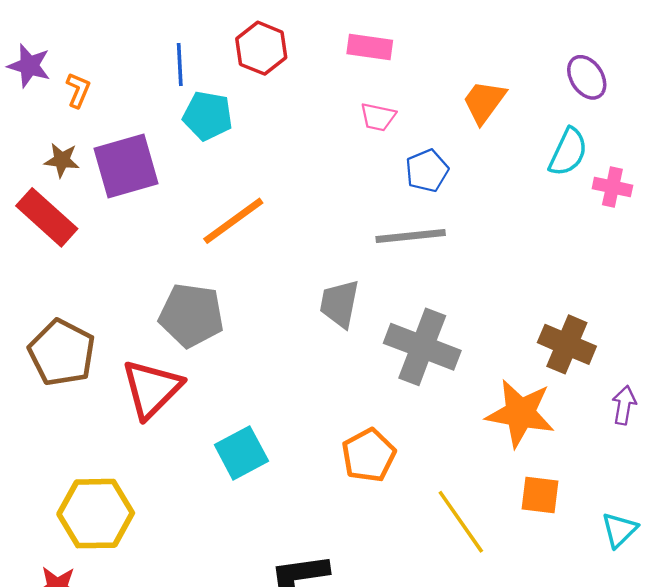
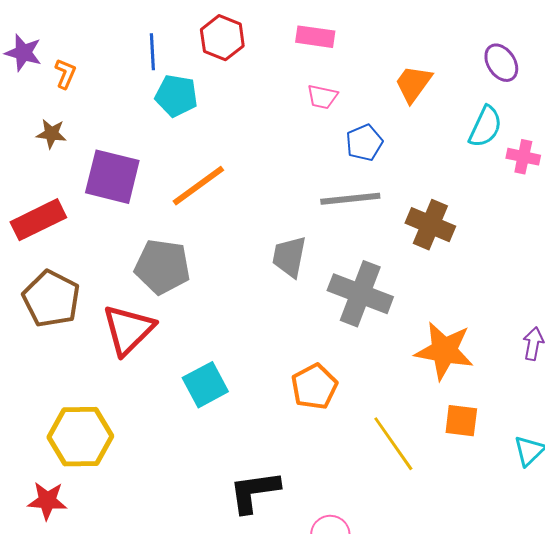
purple square: (126, 166) -> (112, 177), moved, turned 30
red rectangle: (47, 217) -> (38, 220), moved, turned -68
brown cross: (567, 344) -> (430, 225), moved

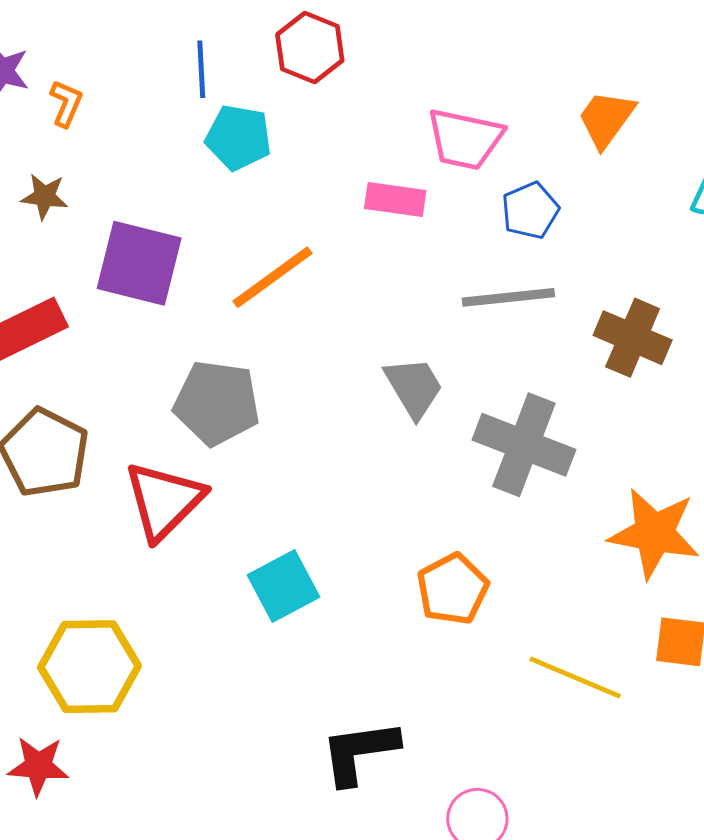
pink rectangle: (315, 37) -> (395, 200), moved
pink trapezoid: (322, 97) -> (465, 139), size x1.6
gray trapezoid: (289, 257) -> (414, 387), turned 138
yellow line: (393, 444) -> (575, 678), turned -32

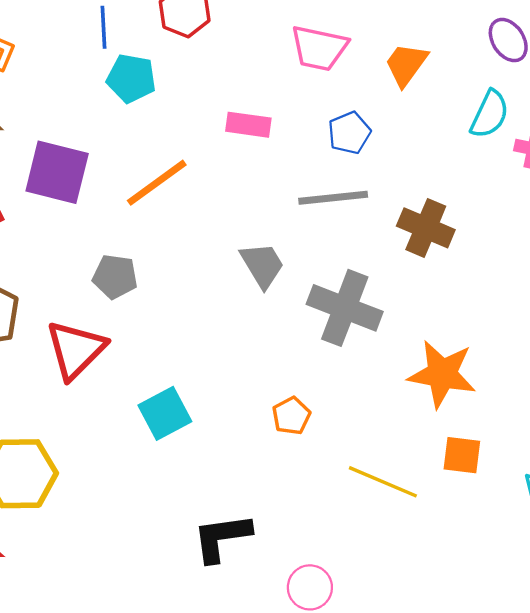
pink trapezoid: (465, 139) -> (319, 48), moved
gray pentagon: (217, 403) -> (115, 277), size x0.7
orange pentagon: (453, 589) -> (291, 416), size x0.7

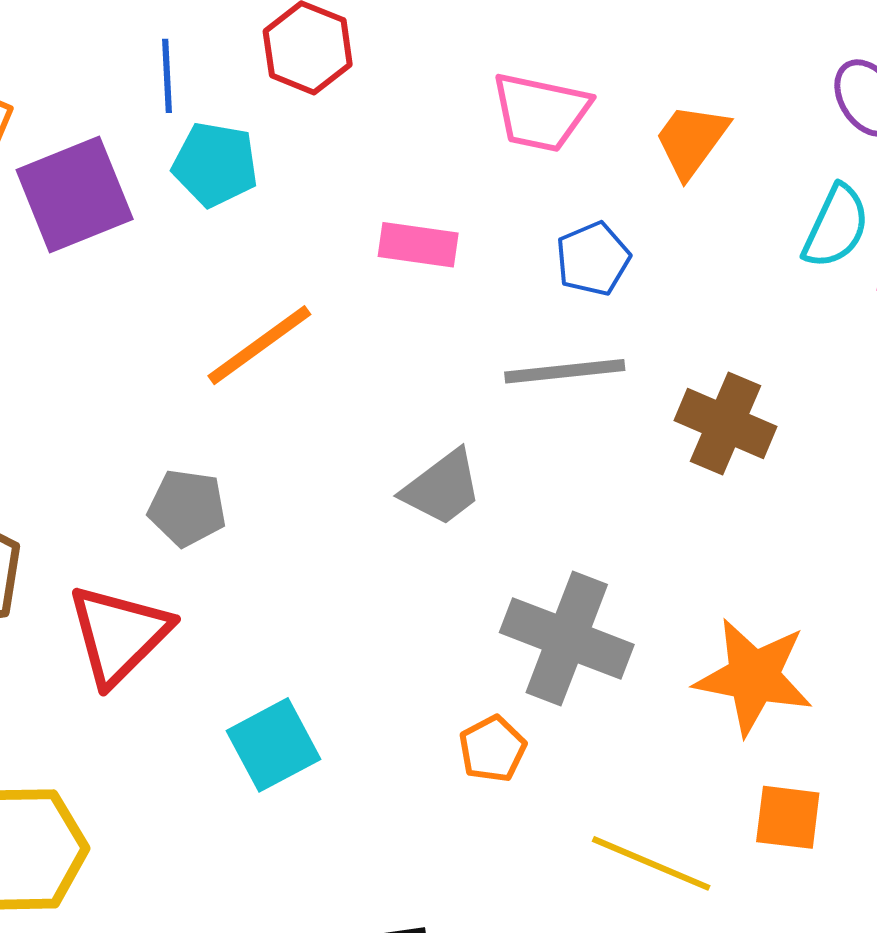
purple square: (57, 172) -> (75, 194), moved, turned -36
gray trapezoid: (262, 265) -> (442, 488), turned 84
gray cross: (345, 308) -> (567, 638), moved

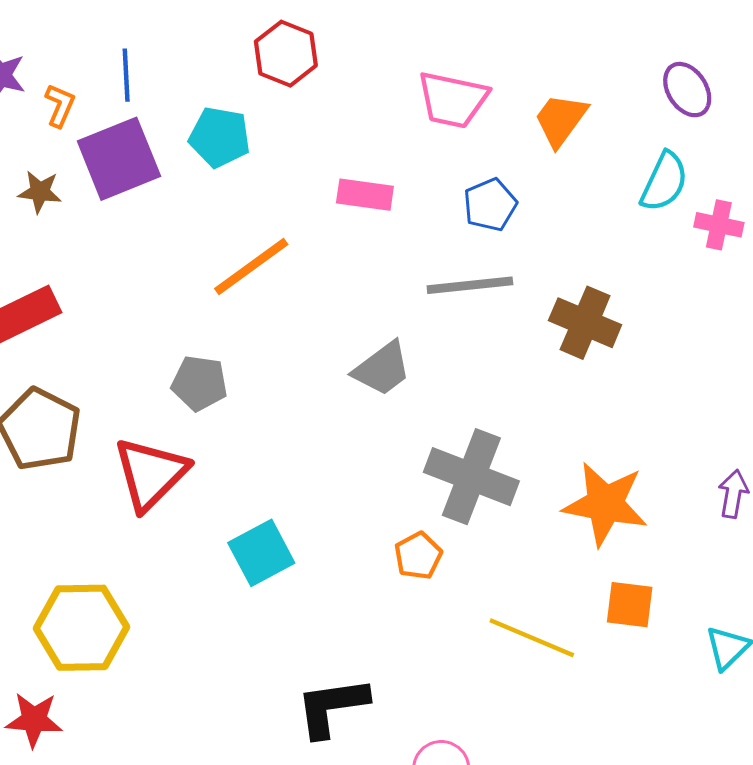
blue line: (167, 76) -> (126, 75), moved

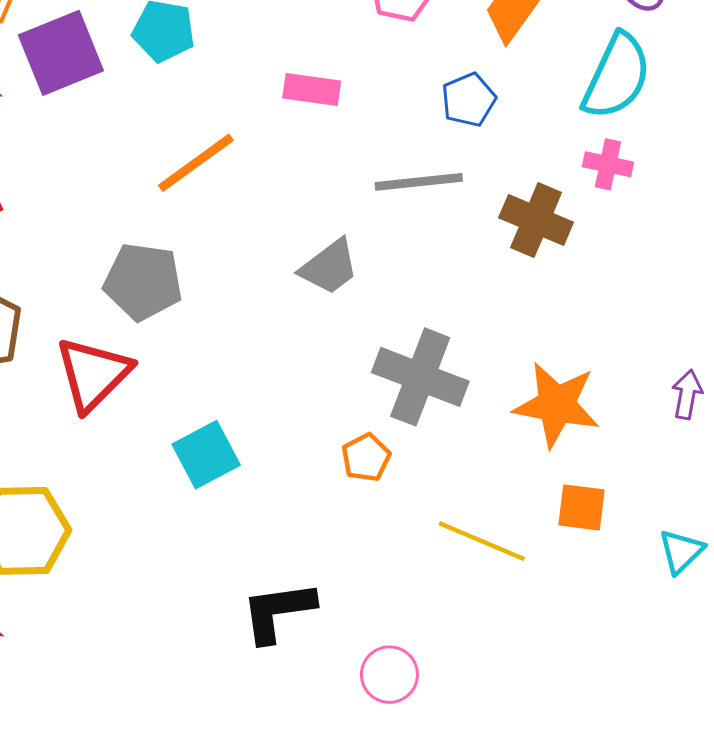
cyan semicircle: (664, 182) -> (617, 76), size x1.4
blue pentagon: (490, 205) -> (469, 100), moved
pink cross: (719, 225) -> (608, 164), moved
gray pentagon: (199, 383) -> (143, 282), size x1.4

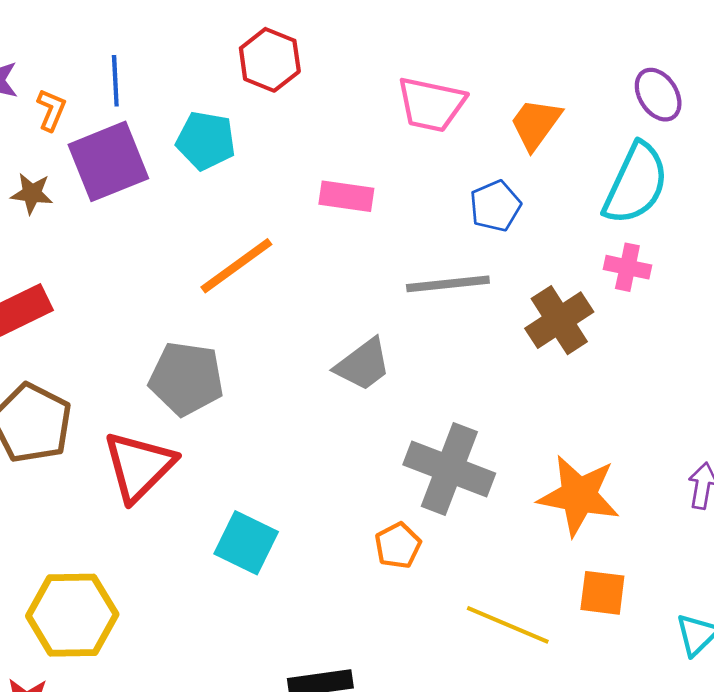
brown cross: (536, 220) -> (559, 320), turned 34
cyan square: (206, 455) -> (246, 543), turned -36

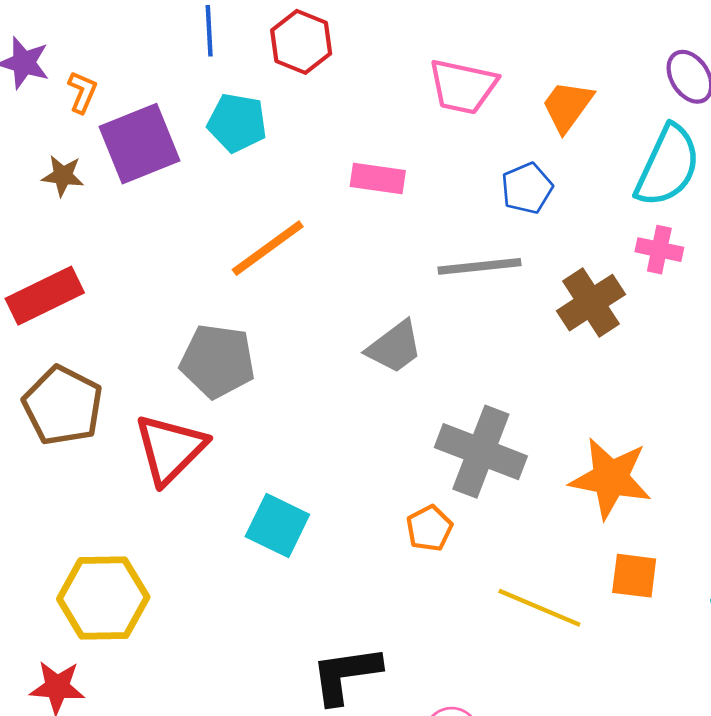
blue line: (115, 81) -> (209, 31), moved

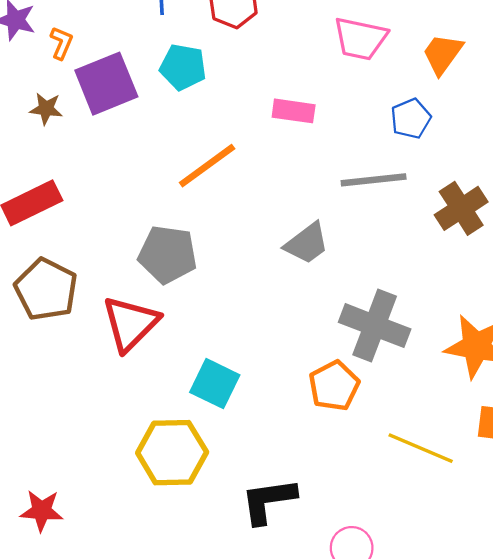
orange pentagon: (429, 528) -> (334, 386), size x1.4
yellow hexagon: (103, 598) -> (172, 453), moved

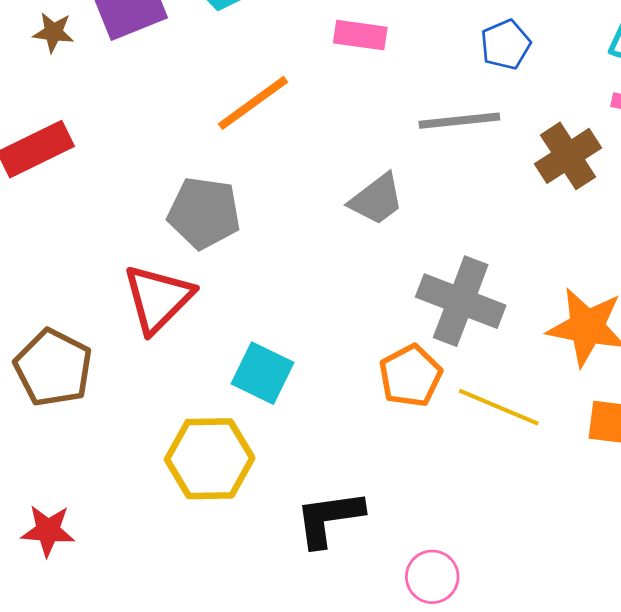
brown pentagon: (46, 289) -> (53, 368), moved
yellow line: (421, 448) -> (499, 407), moved

